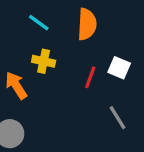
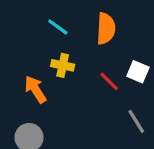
red line: (90, 77) -> (109, 81), turned -65

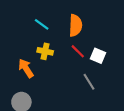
red line: (109, 81) -> (78, 51), moved
gray line: (136, 121) -> (89, 82), moved

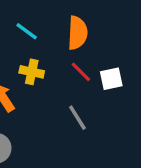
white square: (98, 56) -> (111, 79), turned -35
gray line: (89, 82) -> (77, 118), moved

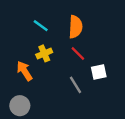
yellow cross: (32, 72) -> (44, 53), turned -35
white square: (111, 79) -> (99, 72), moved

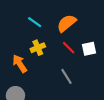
orange semicircle: (76, 27) -> (67, 23), turned -132
white square: (99, 72) -> (89, 49), moved

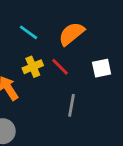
red line: (69, 48) -> (60, 67), moved
gray line: (67, 76) -> (71, 105), turned 42

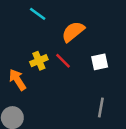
cyan line: (28, 32) -> (38, 14), moved
gray line: (71, 105) -> (101, 108), moved

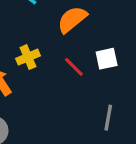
red line: (63, 61) -> (74, 67), moved

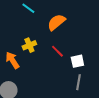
white square: (107, 59) -> (77, 61), moved

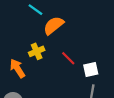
orange semicircle: (56, 22) -> (54, 25), moved

